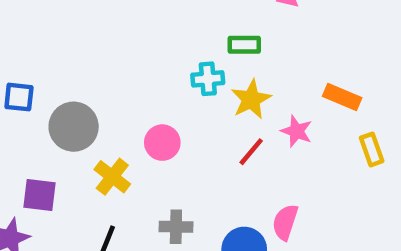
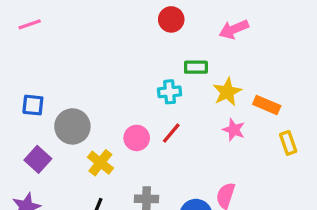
yellow star: (251, 99) -> (227, 92), moved
red line: (251, 152) -> (171, 133), moved
purple square: (39, 195) -> (38, 159), moved, turned 35

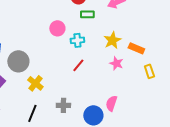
green rectangle: (196, 67) -> (87, 14), moved
pink circle: (137, 138) -> (57, 28), moved

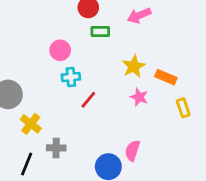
cyan cross: (77, 40) -> (71, 77), moved
gray cross: (63, 105) -> (56, 148), moved

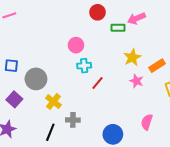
green rectangle: (100, 32) -> (118, 28), moved
orange rectangle: (166, 77) -> (157, 66), turned -56
pink semicircle: (132, 151) -> (147, 122), moved

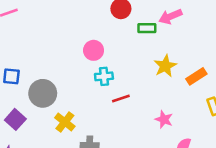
pink star: (136, 81) -> (164, 119), moved
red line: (97, 83) -> (121, 99), turned 32

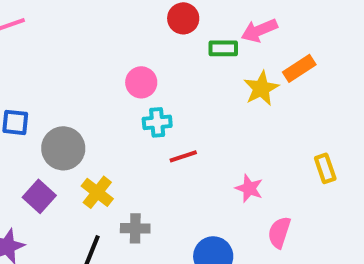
yellow star: (165, 66) -> (261, 88), moved
orange rectangle: (196, 76) -> (299, 68), moved
purple square: (15, 119) -> (39, 196), moved

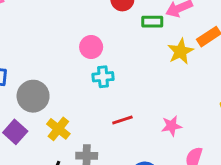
red line: (183, 156) -> (122, 120), moved
pink star: (249, 188) -> (172, 126), turned -30

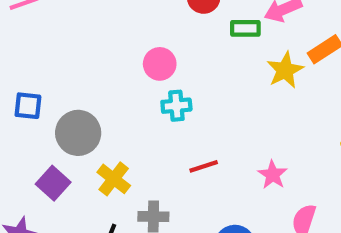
pink star: (172, 126) -> (273, 175), turned -30

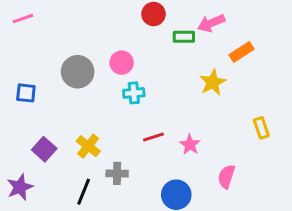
yellow star: (285, 70) -> (213, 82), moved
gray circle: (78, 133) -> (78, 72), moved
pink star: (273, 175) -> (190, 145), moved

